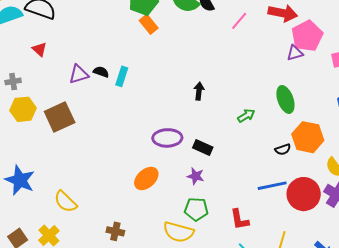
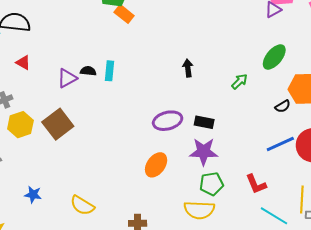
green ellipse: (285, 99) -> (274, 57), turned 72
purple star: (196, 176) -> (204, 152), size x1.6
blue star: (20, 180) -> (33, 195), size x0.6

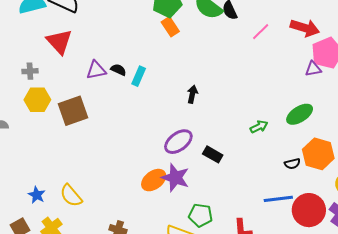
red triangle: (23, 63) -> (59, 42), size x1.8
black arrow: (188, 68) -> (192, 94), moved
purple ellipse: (168, 121) -> (178, 142), turned -40
purple star: (204, 152) -> (175, 178), moved
blue star: (33, 195) -> (37, 195), moved

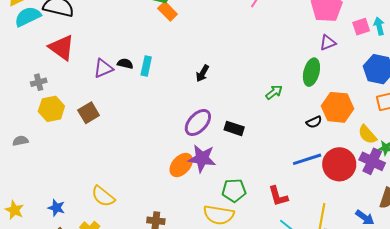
purple triangle: (313, 69) -> (328, 43), moved
black arrow: (192, 94) -> (202, 73), turned -150
brown square: (73, 111) -> (89, 113), size x0.7
green ellipse: (300, 114) -> (311, 72), turned -32
blue star: (37, 195) -> (56, 208), moved

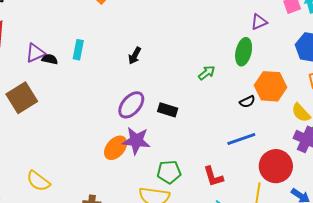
black semicircle: (125, 64) -> (50, 59), moved
brown square: (89, 113) -> (22, 98), size x1.4
red circle: (339, 164) -> (276, 166), moved

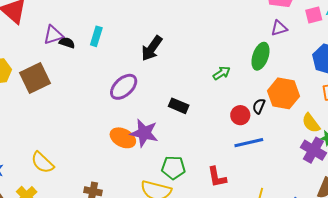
black arrow: (135, 56) -> (152, 48), size x1.5
black semicircle: (247, 102) -> (259, 106), turned 133
purple ellipse: (131, 105) -> (124, 87), moved
orange ellipse: (116, 148) -> (123, 138), turned 70
red circle: (276, 166) -> (240, 115), moved, size x0.6

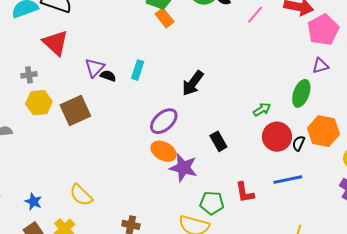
purple triangle: (53, 35) -> (95, 68), turned -30
black rectangle: (179, 106) -> (218, 141), turned 36
red circle: (240, 115) -> (277, 137), moved, size x1.5
orange ellipse: (123, 138) -> (164, 151), moved
red L-shape: (217, 177) -> (245, 192), moved

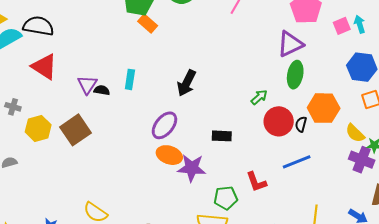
purple triangle: (320, 66) -> (290, 44), moved, size x1.6
gray cross: (29, 75) -> (13, 107), moved, turned 35
black rectangle: (218, 141) -> (222, 136), turned -48

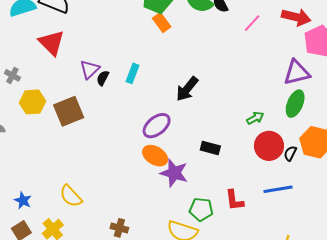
black semicircle: (102, 90) -> (103, 78), turned -84

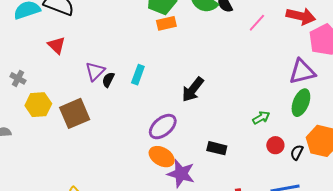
orange rectangle: (162, 22) -> (166, 23), turned -66
red triangle: (52, 43) -> (57, 45), size x0.7
red circle: (269, 146) -> (275, 145), size x0.6

